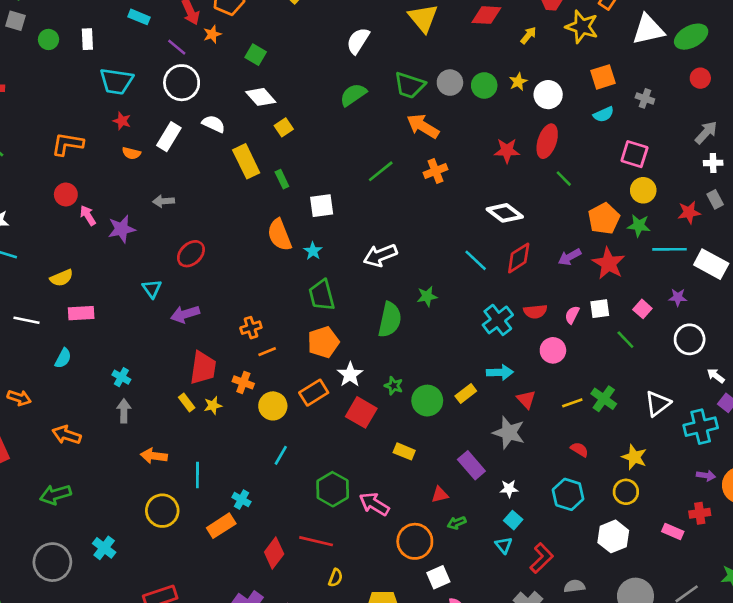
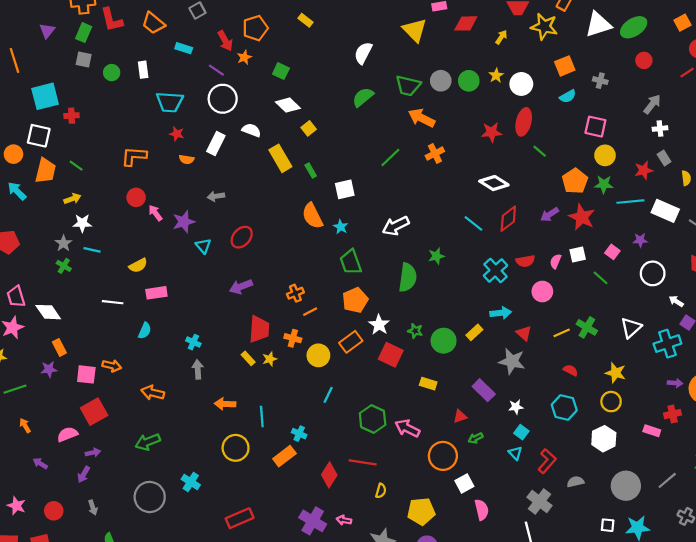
cyan triangle: (152, 289) -> (203, 246), moved

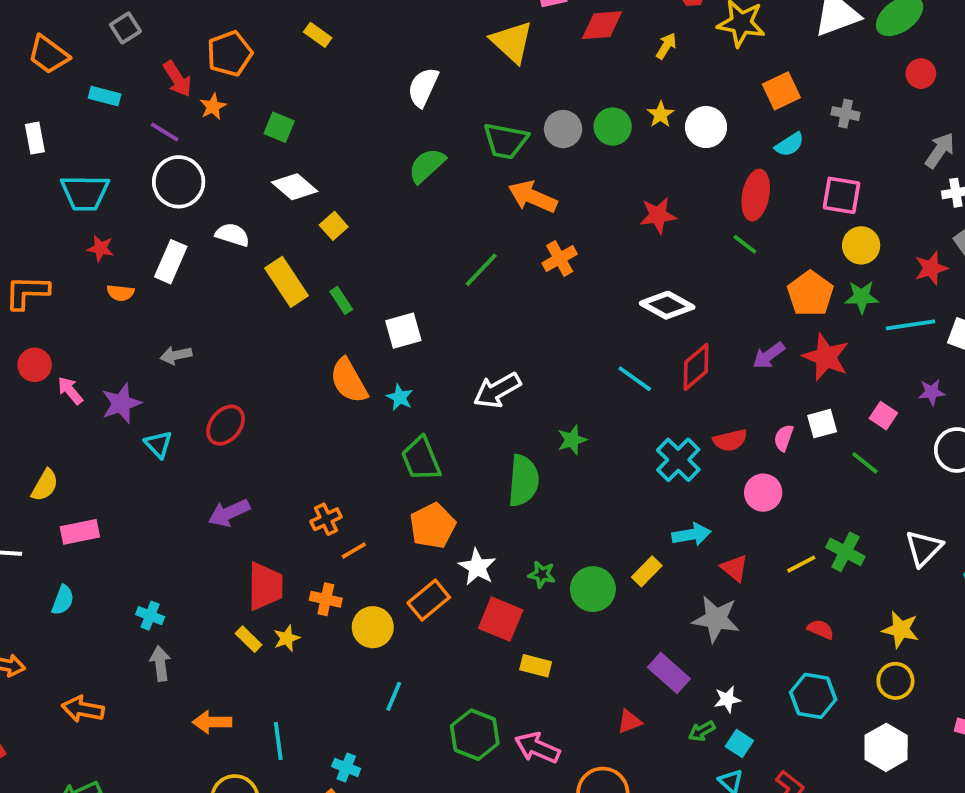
red ellipse: (524, 122) -> (756, 195), moved
yellow semicircle: (138, 265) -> (45, 485), turned -30
yellow rectangle: (428, 384) -> (536, 666), moved
green arrow: (476, 438) -> (702, 731), moved

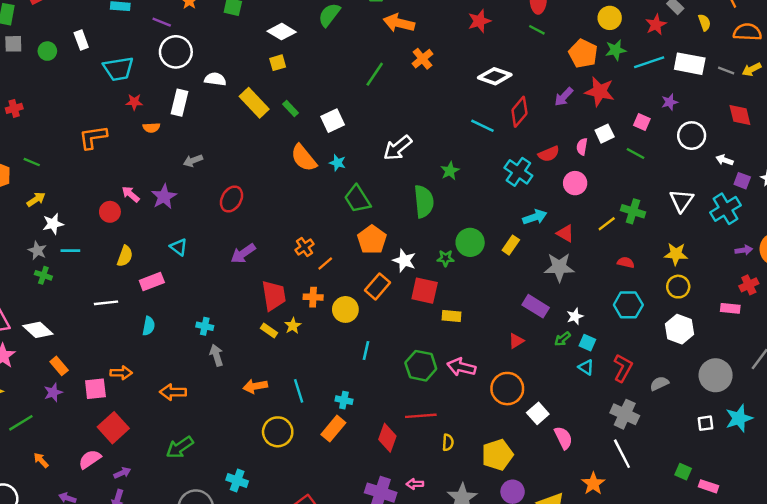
white diamond: (295, 187) -> (282, 32), moved
yellow square: (334, 226) -> (278, 63), turned 35
red circle: (35, 365) -> (110, 212), moved
cyan triangle: (158, 444) -> (179, 247), moved
green circle: (593, 589) -> (470, 242), moved

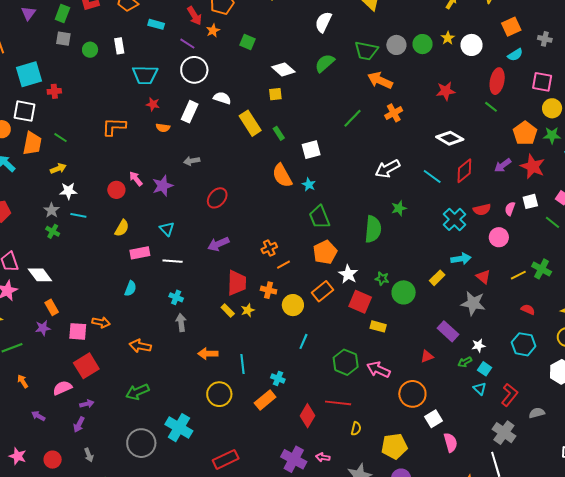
white arrow: (398, 148) -> (387, 169), moved
green circle: (470, 242) -> (404, 292), moved
white line: (106, 303) -> (173, 261), moved
cyan cross: (237, 481) -> (179, 428), size x1.5

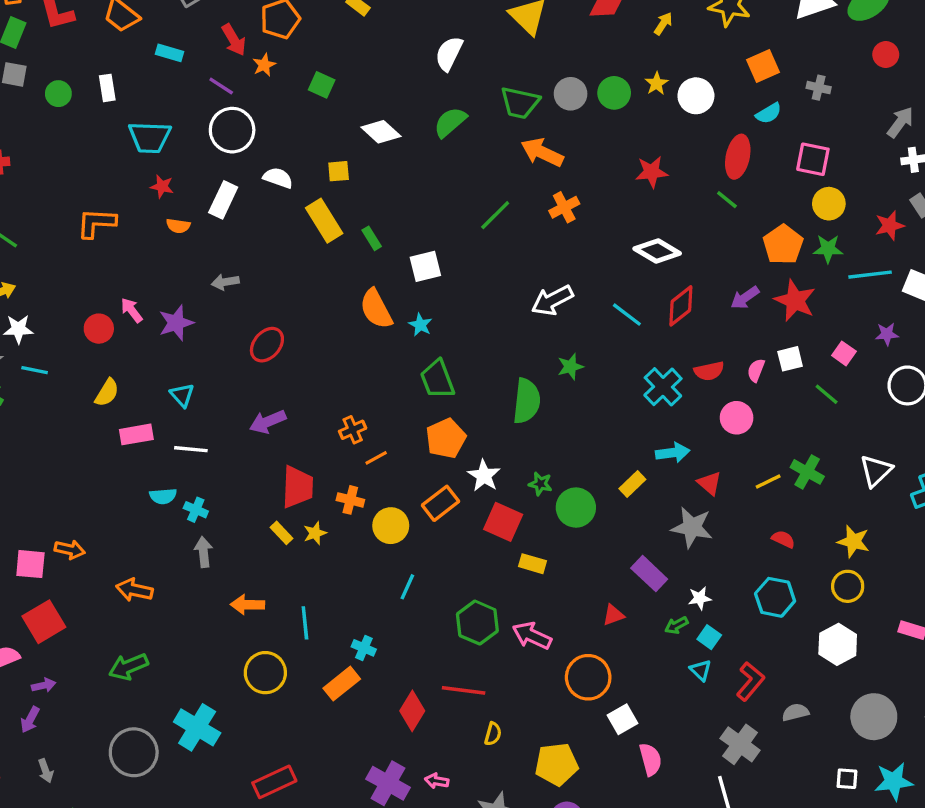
yellow square: (275, 94) -> (339, 171), moved
cyan semicircle: (130, 288) -> (163, 496), moved, turned 63

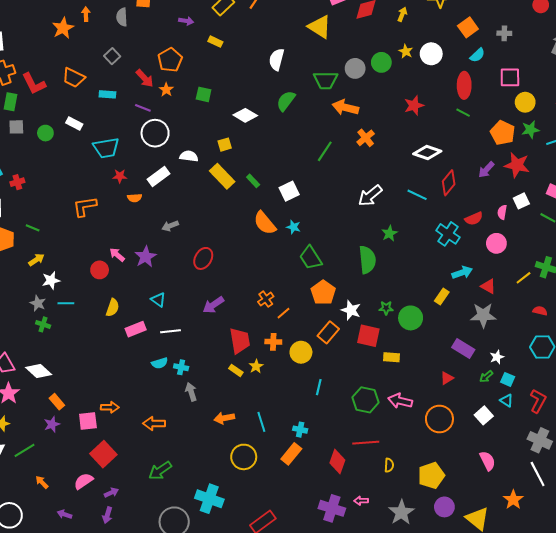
white rectangle: (107, 88) -> (74, 123), turned -42
white rectangle: (223, 200) -> (158, 176), turned 40
white square: (623, 719) -> (484, 415), moved

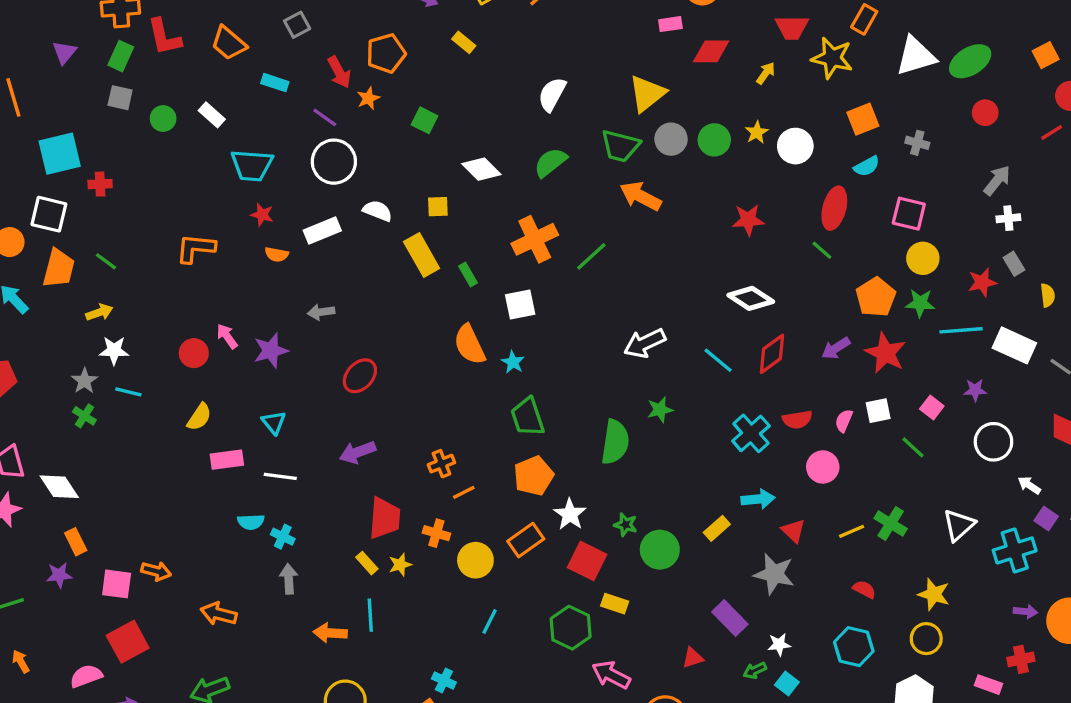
yellow triangle: (320, 27) -> (647, 93), moved, turned 35
orange cross: (366, 138) -> (535, 239), moved, size x1.5
green hexagon: (366, 400) -> (571, 628), moved
cyan line: (261, 422) -> (370, 615), moved

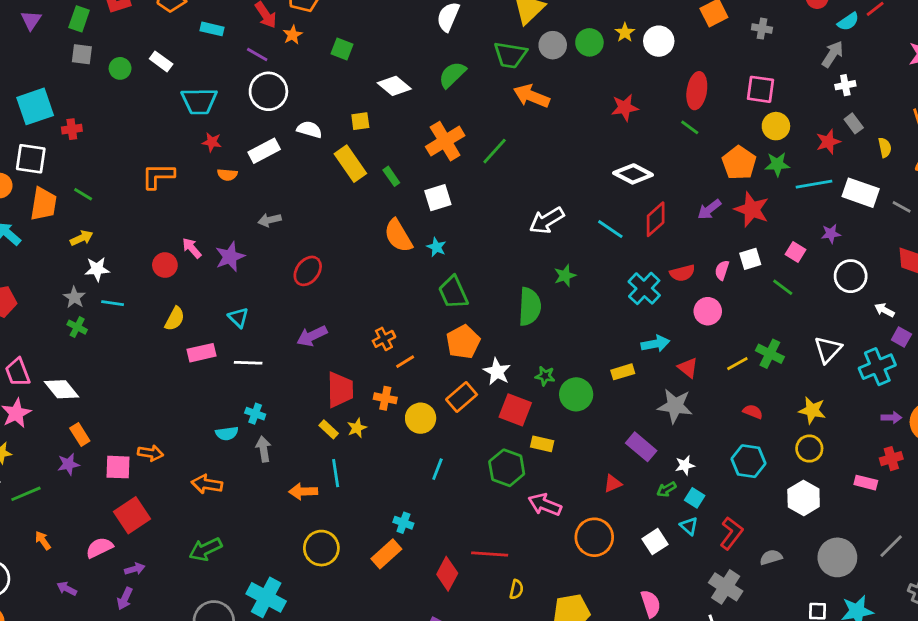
cyan semicircle: (867, 166) -> (848, 22), moved
cyan semicircle: (251, 522) -> (227, 433), moved
yellow rectangle: (717, 528) -> (623, 372), turned 30

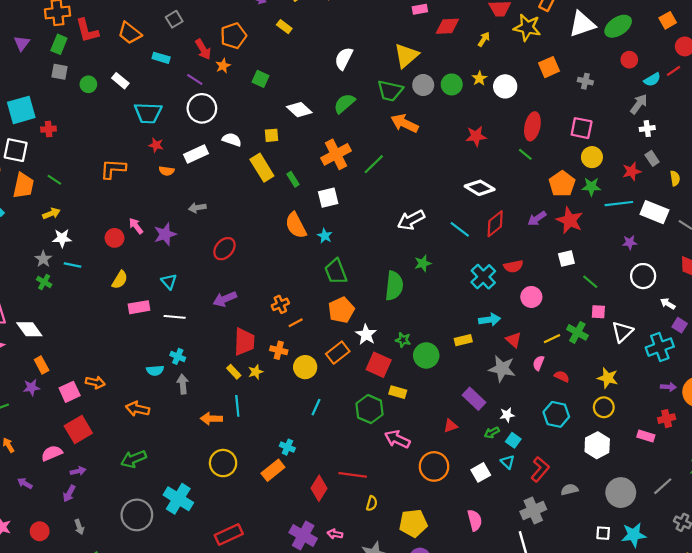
pink square: (796, 252) -> (598, 312), moved, turned -32
pink semicircle: (722, 270) -> (538, 363), moved
pink square: (118, 467) -> (70, 392), turned -30
gray cross: (726, 587) -> (533, 510), turned 30

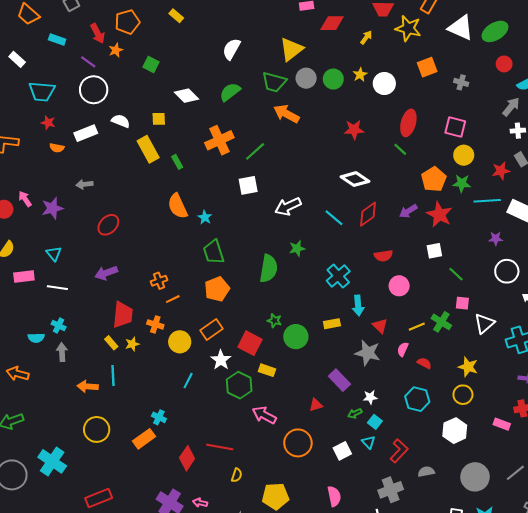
white triangle: (582, 24) -> (461, 28), turned 40
white square: (328, 198) -> (248, 185), moved
cyan cross: (483, 277) -> (338, 276), moved
cyan arrow: (490, 320) -> (358, 306), turned 90
white star: (366, 334) -> (221, 360), moved

